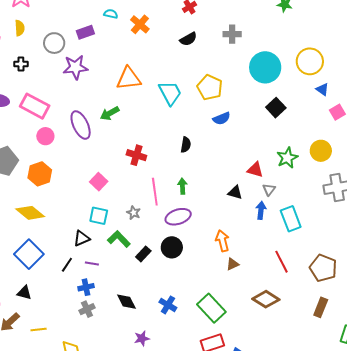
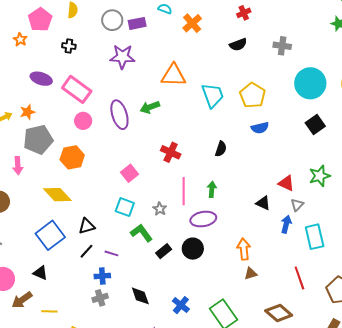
gray circle: (54, 43) -> (112, 20), moved
black triangle: (82, 238) -> (87, 226), moved

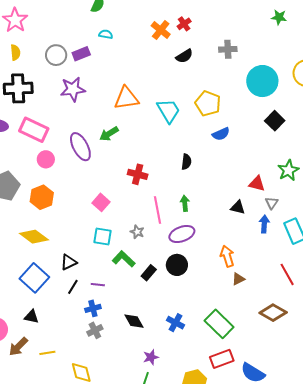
orange cross: (192, 23) -> (161, 30), moved
black cross: (69, 46) -> (18, 88), size x2.0

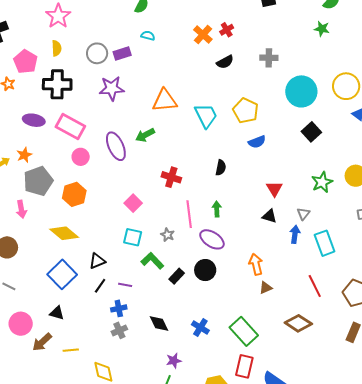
red triangle: (257, 184) -> (274, 189), moved, turned 42
purple ellipse: (182, 234) -> (212, 239), turned 50
red rectangle: (222, 359) -> (244, 366), turned -60

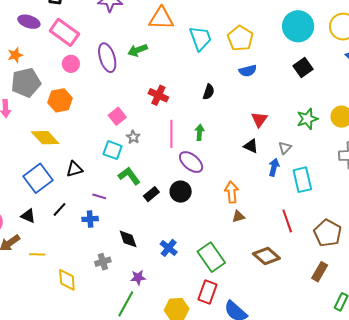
gray star: (168, 235) -> (133, 137), moved
black line: (100, 286) -> (59, 209), moved
gray cross: (119, 330) -> (103, 262), moved

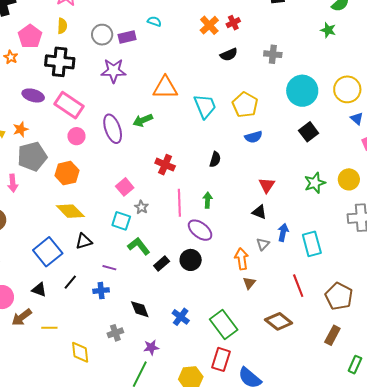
yellow diamond: (45, 138) -> (70, 211), moved
gray triangle: (285, 148) -> (263, 244), moved
brown triangle: (238, 216) -> (249, 283), turned -32

